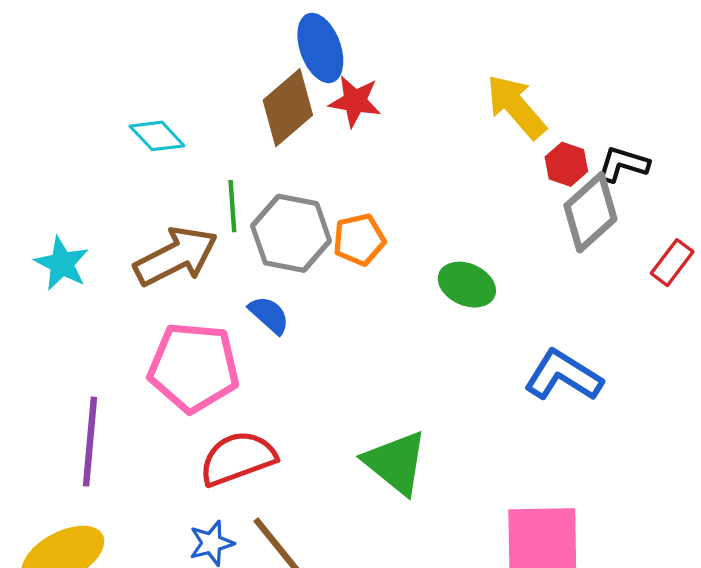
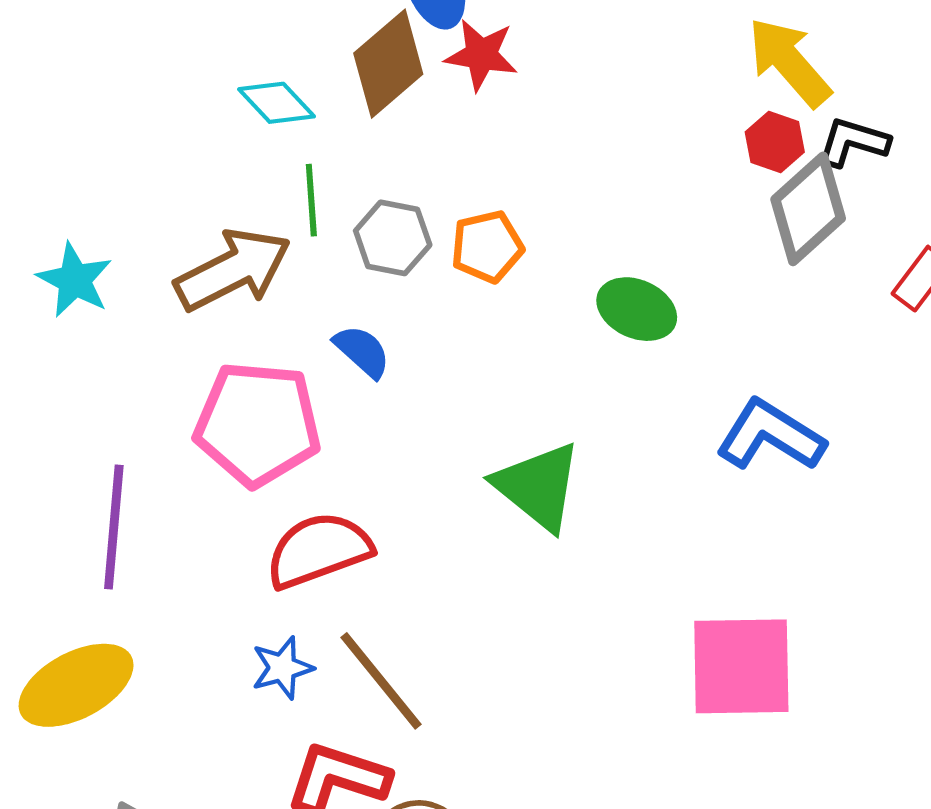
yellow arrow: (516, 107) -> (789, 62), moved
cyan diamond: (157, 136) -> (276, 103), moved
gray hexagon: (291, 233) -> (393, 238), size x0.7
green triangle: (396, 463) -> (538, 486), moved

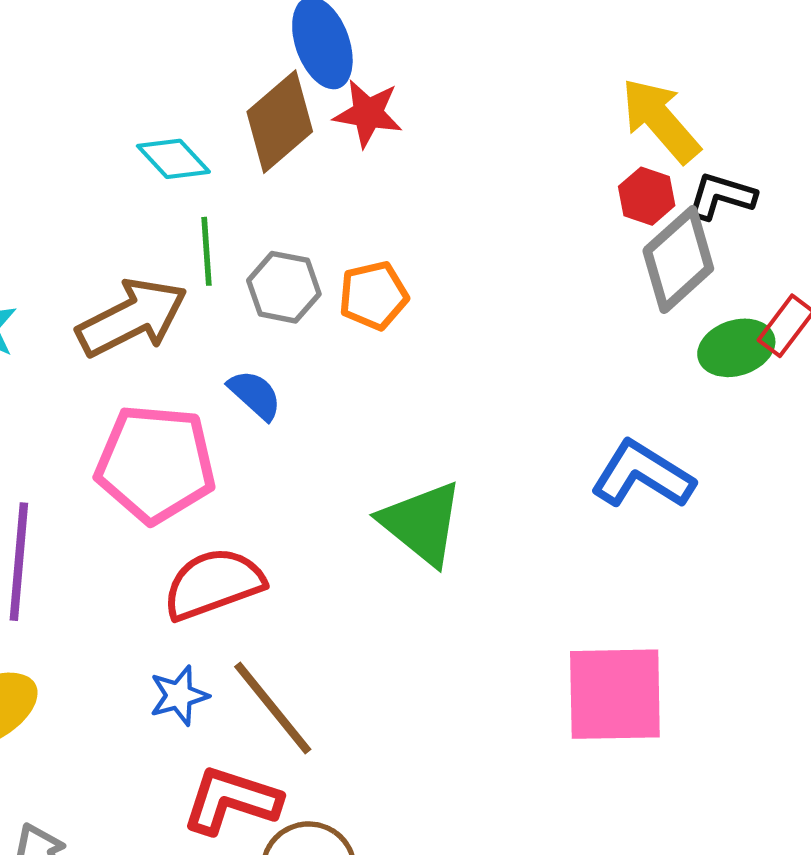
green ellipse: (637, 309) -> (736, 348), moved, turned -42

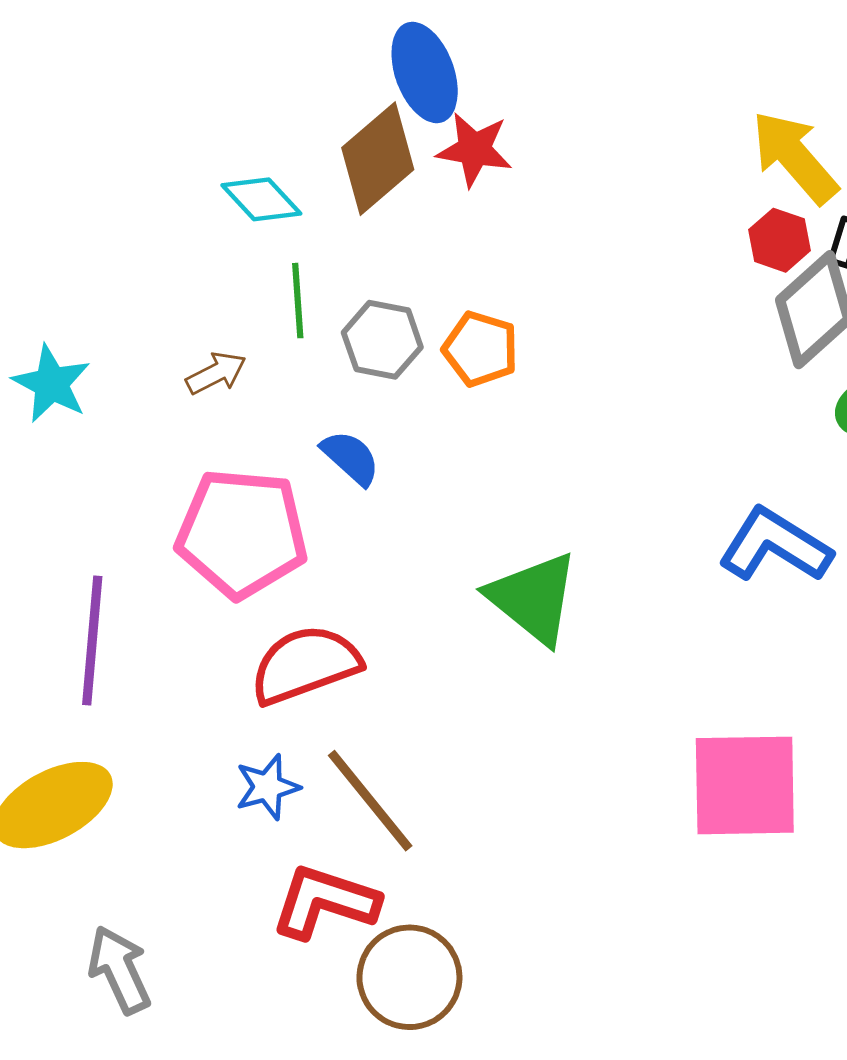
orange pentagon: (373, 295) -> (480, 349), turned 30
brown arrow: (132, 318) -> (216, 373), size x0.5

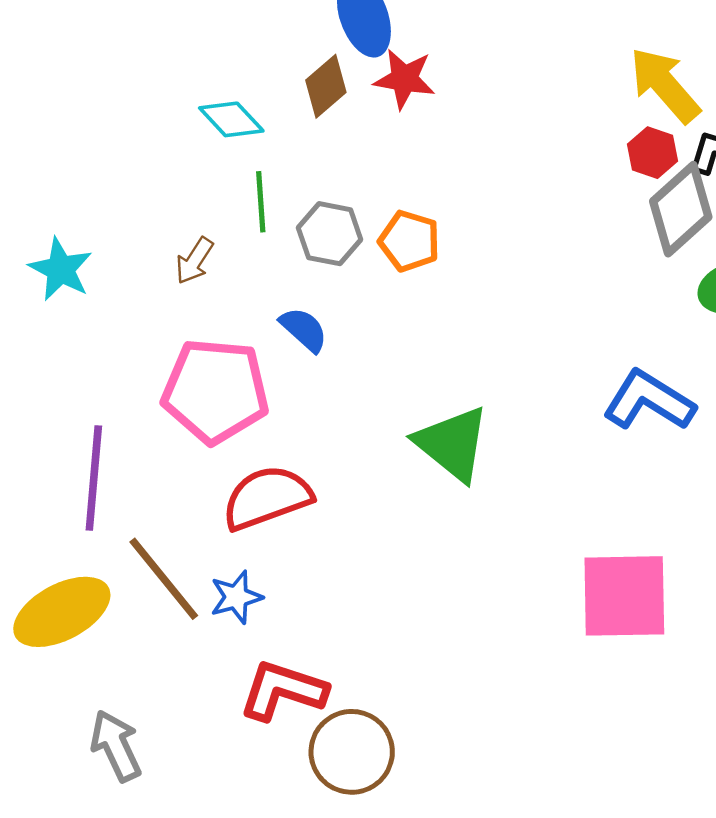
brown diamond: (378, 159) -> (326, 86), size x0.7
brown arrow: (216, 373) -> (194, 261), turned 150
brown line: (370, 801) -> (164, 579), moved

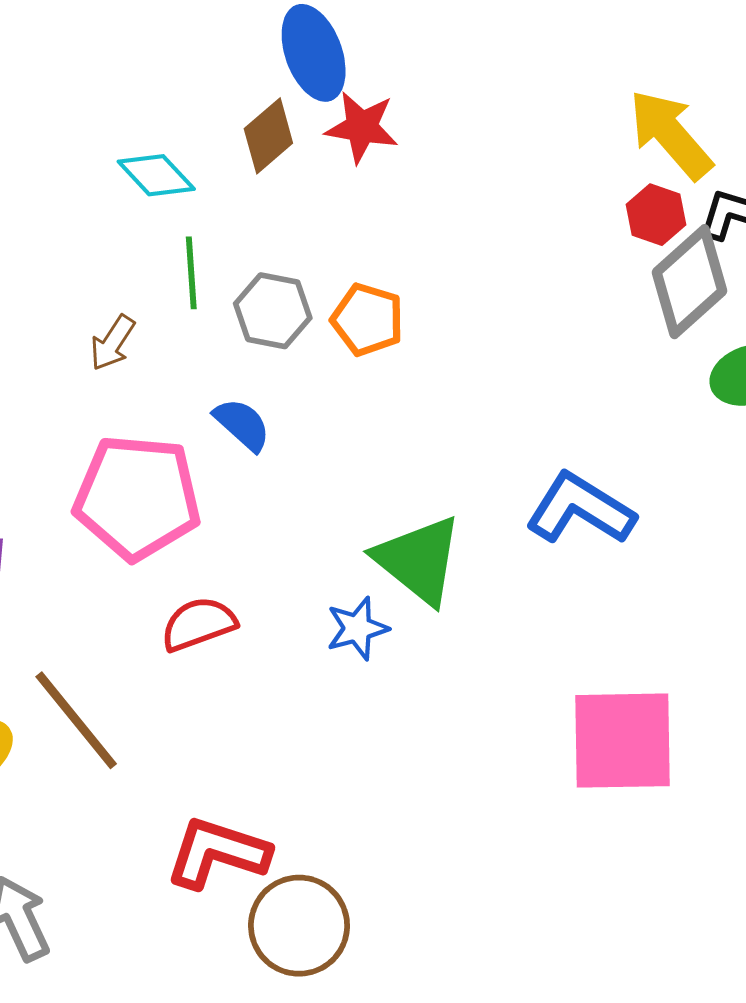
blue L-shape: (649, 401) -> (580, 509), moved
red semicircle: (267, 498) -> (198, 624), size x0.7
blue star: (236, 597) -> (357, 628), moved

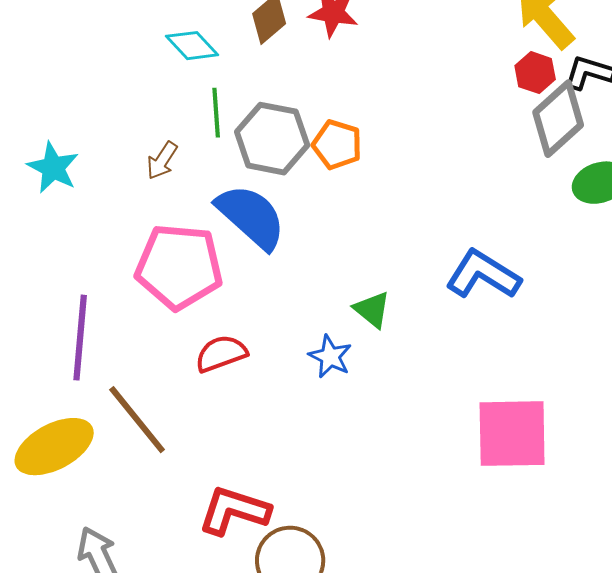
gray hexagon: (273, 311) -> (272, 139), size x1.4
blue semicircle: (242, 424) -> (251, 217), size x1.8
green triangle: (419, 560) -> (372, 310), size x0.6
blue star: (357, 628) -> (330, 357), turned -30

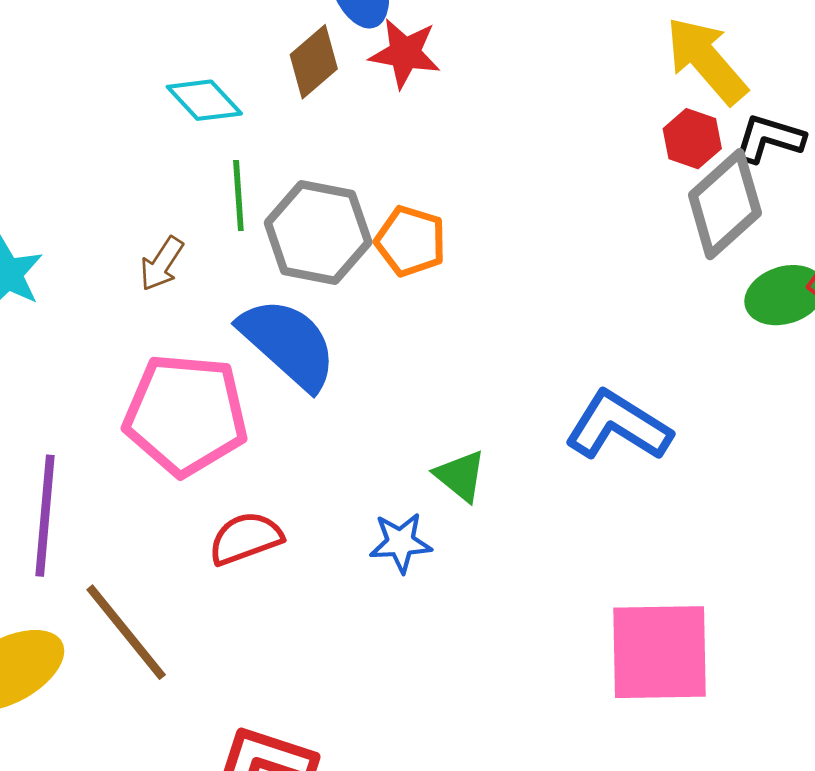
blue star: (330, 357) -> (401, 543), turned -30

